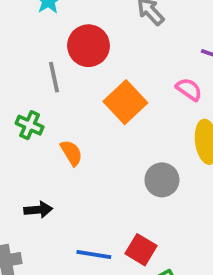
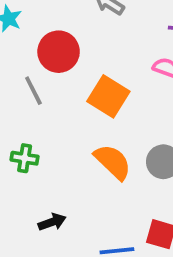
green cross: (30, 125) -> (25, 158), moved
orange semicircle: (71, 153) -> (113, 162), moved, size x1.5

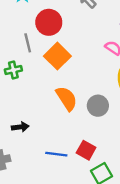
orange square: (108, 96) -> (57, 56), moved
green cross: (25, 158) -> (13, 70), moved, turned -35

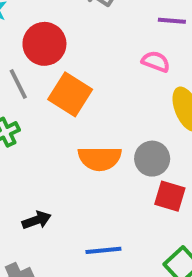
orange semicircle: (67, 98) -> (100, 158), turned 135
red square: (86, 150) -> (170, 196), moved

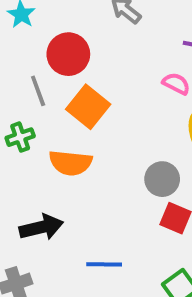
orange semicircle: (100, 158) -> (71, 163), moved
black arrow: (37, 220) -> (41, 227), size x1.5

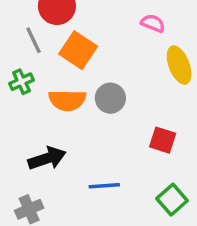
gray circle: (162, 179) -> (110, 98), moved

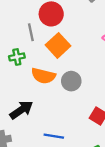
black arrow: (47, 158) -> (21, 110), turned -30

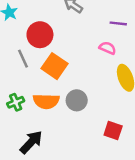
green cross: (17, 57) -> (16, 102), moved

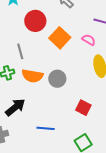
gray line: (23, 59) -> (20, 51), moved
orange square: (54, 66) -> (60, 38), moved

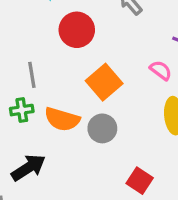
orange square: (60, 38) -> (104, 82), moved
gray line: (20, 51) -> (32, 75), moved

